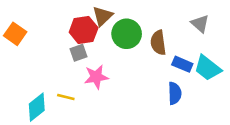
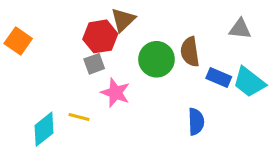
gray triangle: (200, 24) -> (240, 29), turned -36
green circle: (127, 34) -> (156, 59), moved
pink star: (96, 77) -> (115, 93), turned 30
blue semicircle: (175, 93) -> (196, 122), moved

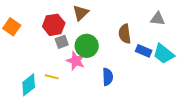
red hexagon: (100, 36) -> (54, 25), moved
green circle: (156, 59) -> (87, 46), moved
blue semicircle: (196, 122) -> (108, 77), moved

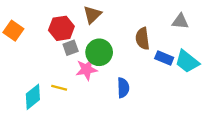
pink star: (76, 61) -> (87, 69), turned -30

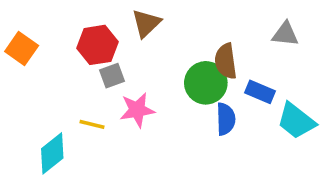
green circle: (99, 52) -> (206, 83), moved
cyan trapezoid: (187, 61) -> (296, 121), moved
yellow line: (59, 88) -> (92, 124), moved
blue semicircle: (123, 88) -> (226, 119), moved

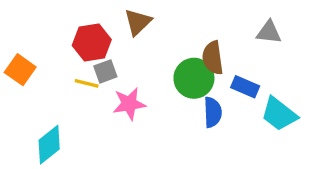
orange square: (22, 49) -> (20, 70), moved
yellow line: (92, 124) -> (87, 83), moved

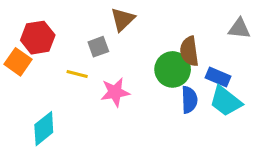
red hexagon: (92, 42) -> (38, 38), moved
gray square: (105, 71) -> (98, 47), moved
cyan trapezoid: (279, 114) -> (226, 101), moved

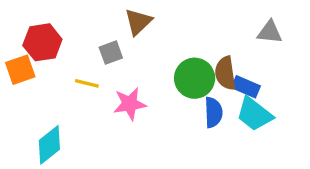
brown semicircle: (189, 51) -> (225, 73), moved
orange square: (18, 62) -> (20, 70), turned 36

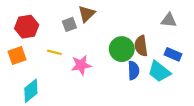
gray square: (111, 53) -> (69, 24), moved
orange square: (20, 70) -> (17, 55), moved
blue rectangle: (246, 87) -> (173, 54), moved

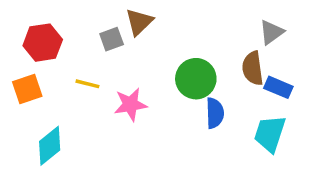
gray triangle: (169, 20) -> (272, 32), turned -42
brown semicircle: (141, 46) -> (253, 68), moved
cyan trapezoid: (159, 72) -> (270, 134), moved, turned 70

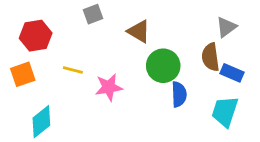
brown triangle: (139, 22) -> (139, 31), moved, turned -45
gray square: (112, 39) -> (93, 14), moved

